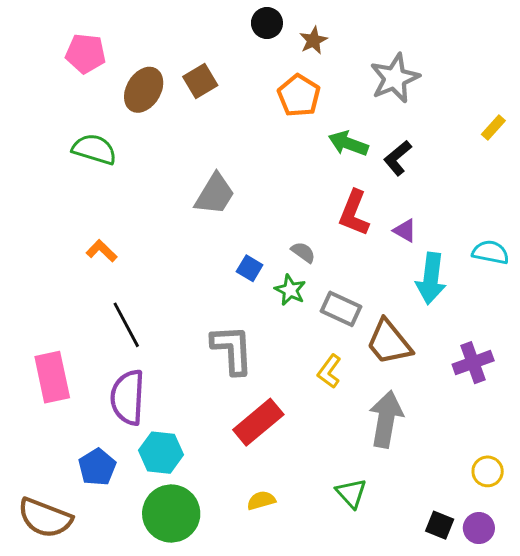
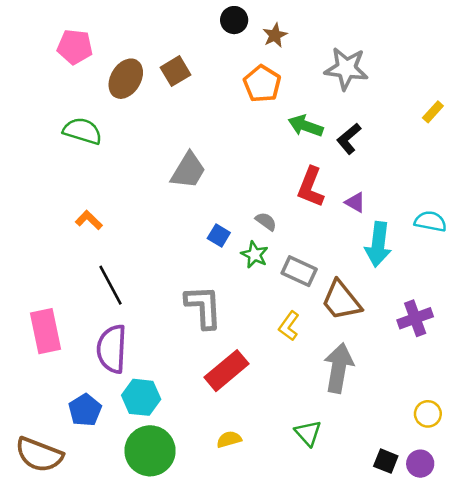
gray star: (395, 78) -> (346, 68), turned 30

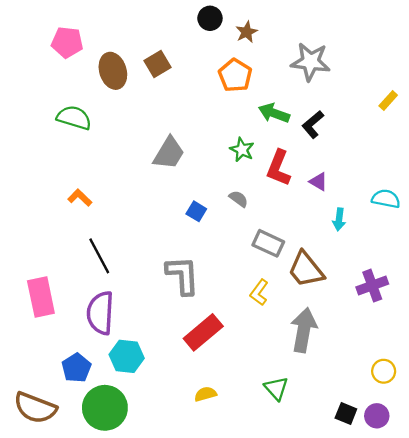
brown ellipse: (126, 79) -> (113, 71), turned -48
cyan arrow: (378, 244) -> (339, 219), size x0.6
green star: (255, 255) -> (242, 150), moved
green circle: (150, 451) -> (105, 408), moved

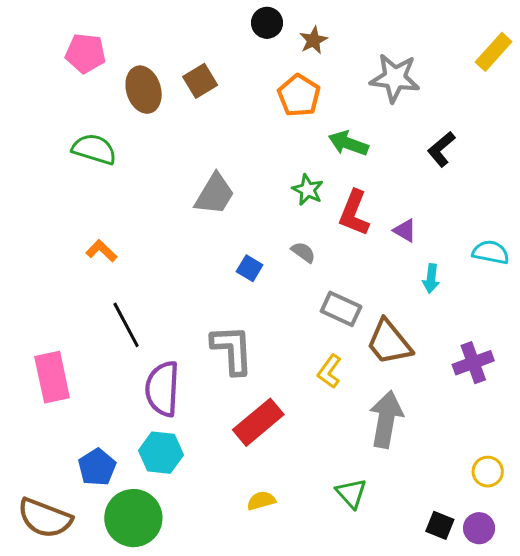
yellow rectangle: (388, 101) -> (494, 52), moved, size x1.5
black L-shape: (313, 125) -> (441, 149), moved
purple semicircle: (100, 313) -> (162, 389), moved

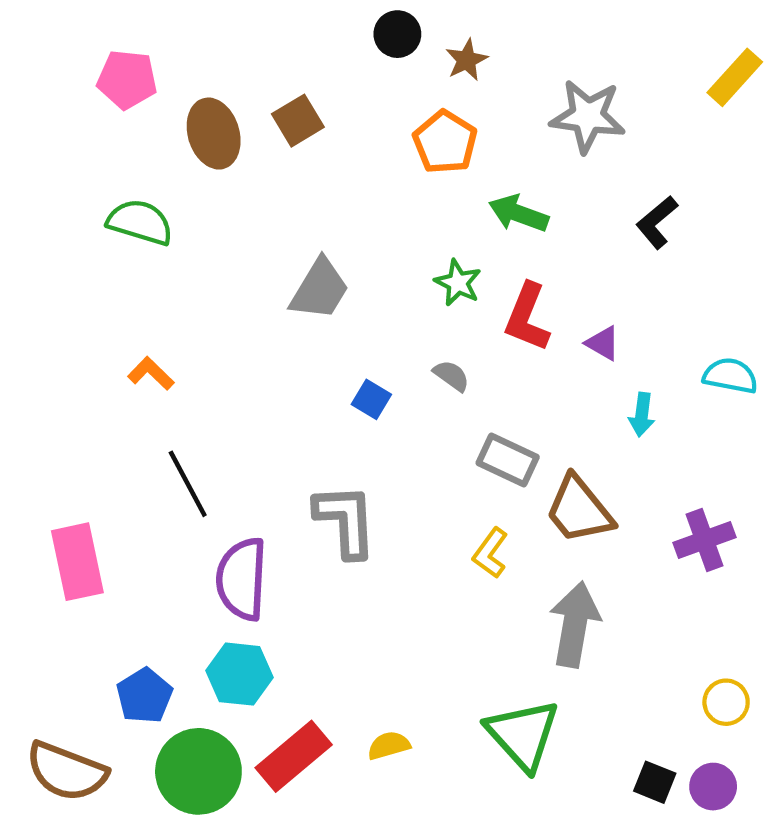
red rectangle: (258, 422) -> (294, 756), moved
green triangle: (351, 493) -> (523, 735), size x1.6

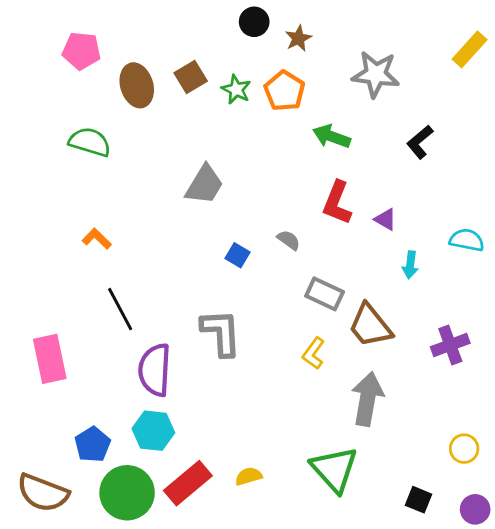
green star: (458, 283) -> (236, 89), moved
purple circle: (713, 787) -> (475, 509), moved

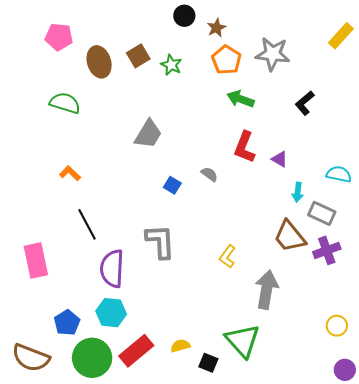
orange pentagon: (285, 91) -> (226, 60), moved
gray rectangle: (325, 294) -> (322, 213), moved
brown trapezoid: (370, 326) -> (290, 236), moved
black square: (419, 500) -> (208, 363), moved

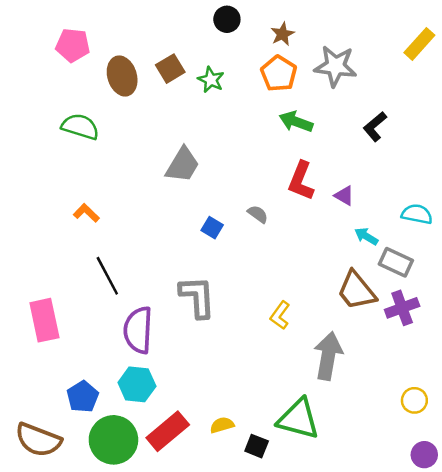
brown star: (216, 28) -> (282, 34), moved
cyan arrow: (298, 192) -> (366, 236), turned 114
green triangle: (243, 341) -> (298, 419), turned -33

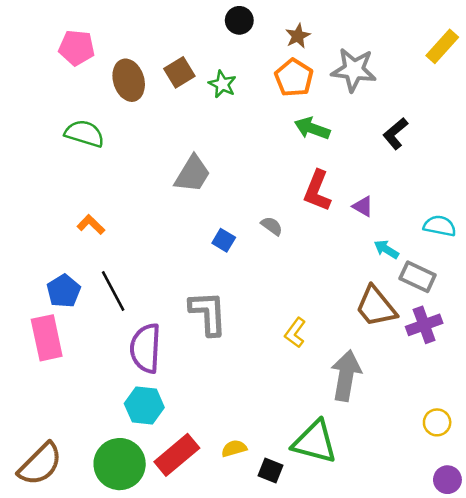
blue pentagon: (83, 397) -> (64, 291), moved
brown semicircle: (38, 440) -> (40, 464), turned -66

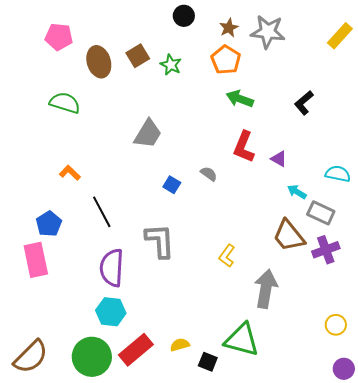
gray star: (354, 70) -> (268, 32), moved
black line: (113, 291) -> (102, 212), moved

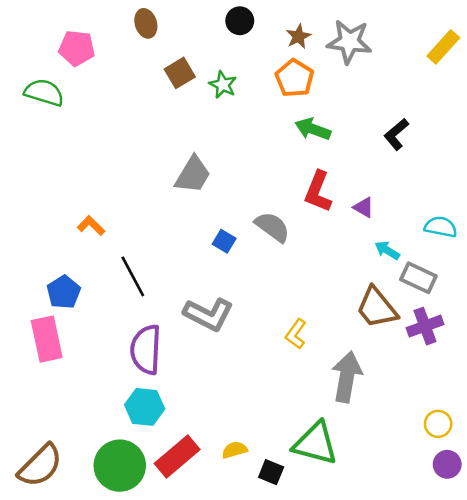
brown ellipse: (99, 62) -> (146, 23), moved, size x0.7
green semicircle: (65, 103) -> (44, 93), moved
gray semicircle: (209, 174) -> (272, 227), size x1.6
gray L-shape: (160, 241) -> (208, 314), turned 120
purple circle: (344, 369) -> (447, 464), moved

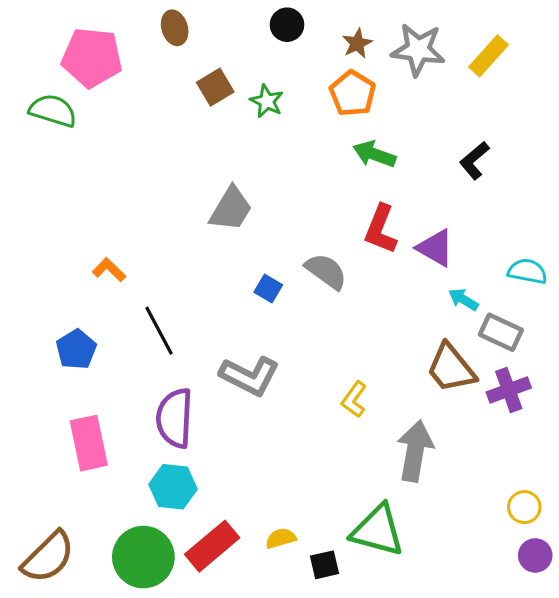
yellow rectangle: (443, 47) -> (488, 56), moved
pink pentagon: (77, 48) -> (92, 57), size x1.4
purple triangle: (364, 207) -> (435, 248), size x1.5
pink rectangle: (47, 339) -> (89, 443), moved
black square: (271, 472) -> (324, 565), turned -35

